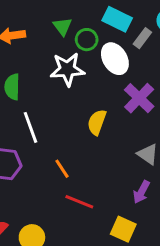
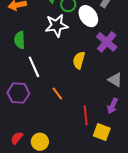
red line: (79, 202) -> (86, 115), moved, turned 66

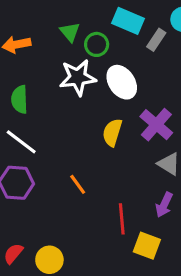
white ellipse: (88, 16) -> (122, 82), moved
purple cross: (107, 42) -> (156, 125), moved
white line: (34, 67) -> (21, 142), moved, turned -30

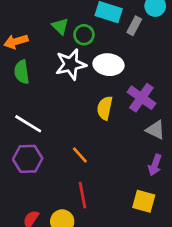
white ellipse: (122, 82) -> (108, 65), turned -44
green semicircle: (20, 99) -> (22, 72), moved
red line: (122, 219) -> (82, 195), moved

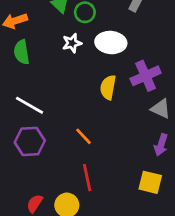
white star: (71, 64) -> (72, 43), size x0.6
purple cross: (141, 98) -> (146, 76), turned 32

